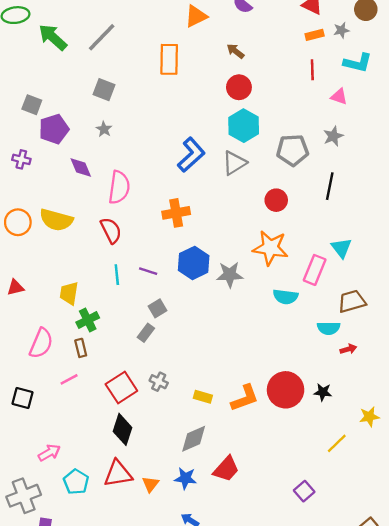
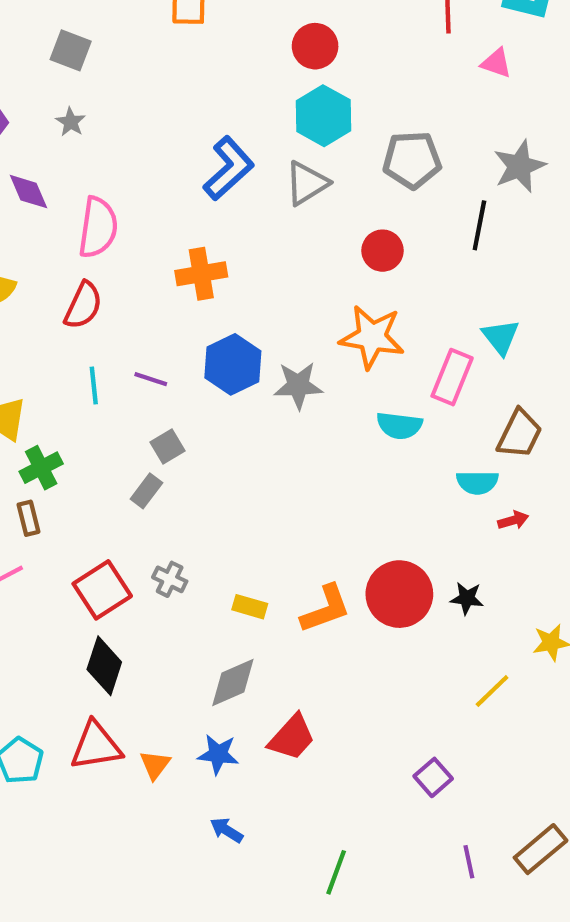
gray star: (333, 136) -> (519, 166), moved, size x1.4
red semicircle: (111, 230) -> (83, 305), turned 52
brown trapezoid: (352, 301) -> (519, 434), turned 132

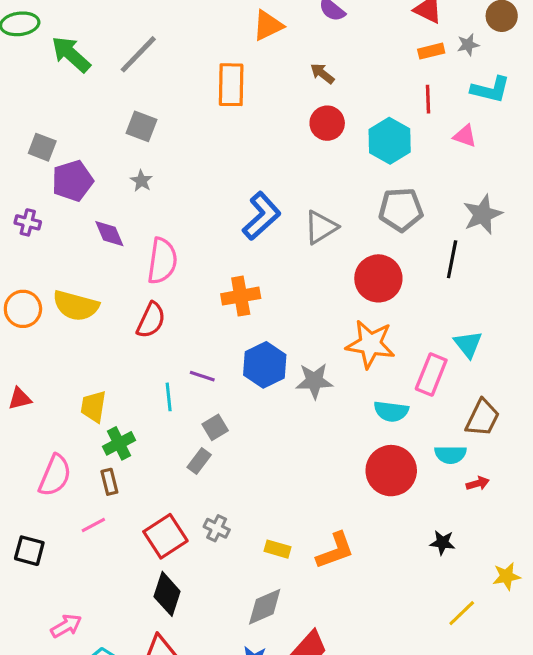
cyan hexagon: (324, 116) -> (390, 141), moved
red circle: (383, 251) -> (378, 278), size x1.5
cyan line: (94, 385) -> (169, 397), moved
red circle: (399, 594) -> (391, 471), moved

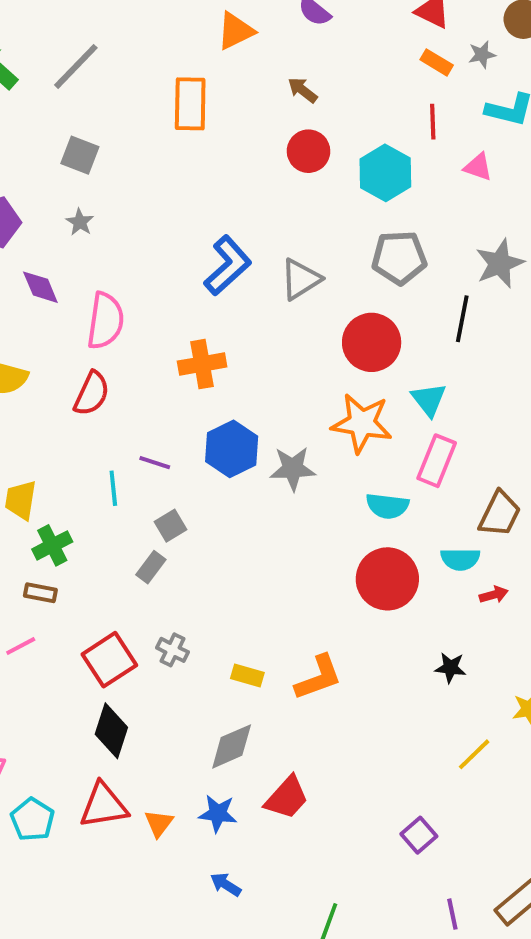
orange rectangle: (431, 51) -> (437, 62), turned 45
cyan triangle: (468, 344) -> (429, 400), moved
brown rectangle: (109, 482) -> (40, 593), turned -65

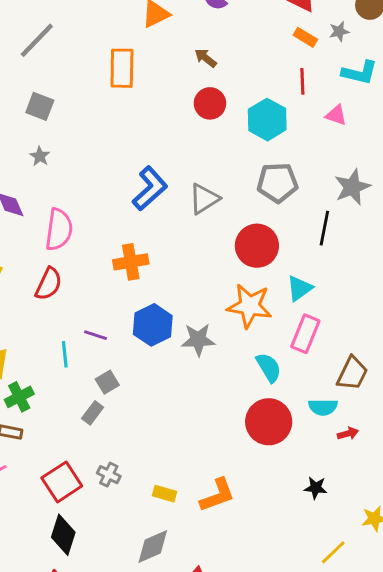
cyan triangle: (429, 400) -> (299, 288), turned 32
cyan semicircle: (387, 506) -> (269, 367), turned -128

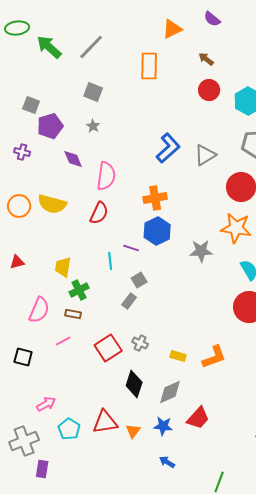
blue hexagon: (153, 325) -> (157, 231), moved
black diamond: (63, 535) -> (134, 384), moved

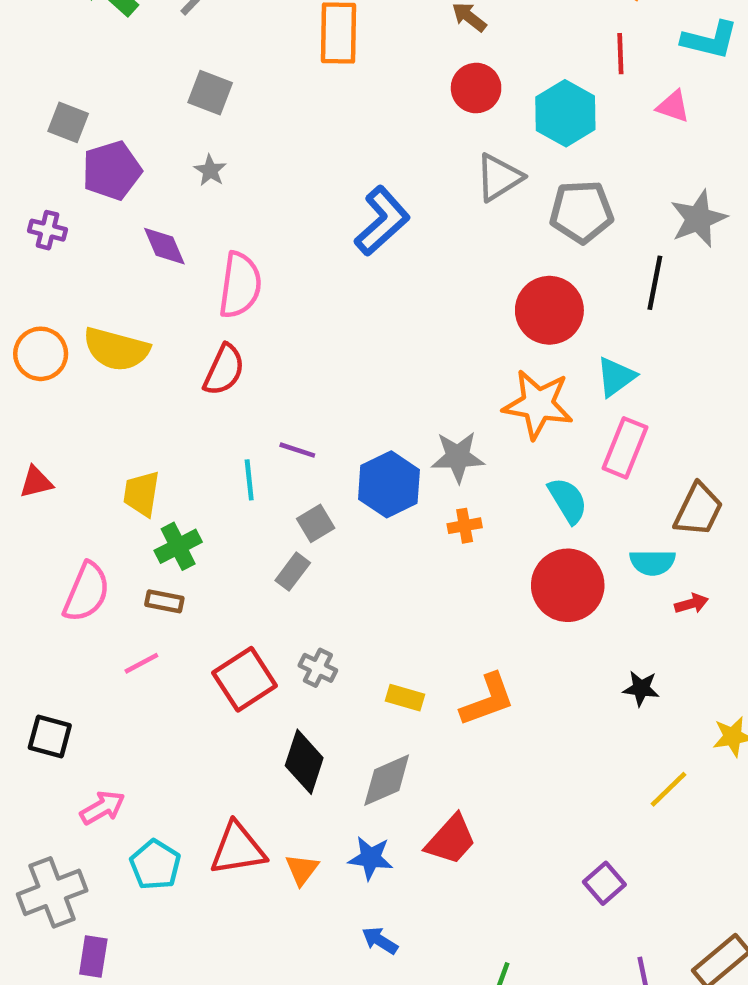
gray triangle: (205, 155) -> (499, 177), moved
orange cross: (155, 198) -> (465, 526), moved, size x0.6
blue hexagon: (157, 231) -> (389, 484), moved
black square: (23, 357) -> (50, 737), moved

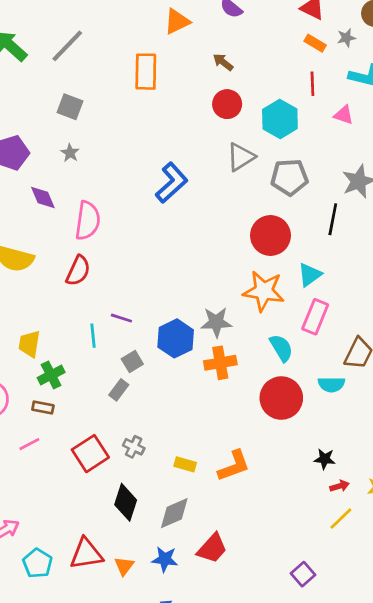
orange cross: (465, 526) -> (220, 363), size x1.6
red arrow: (691, 604) -> (340, 486), moved

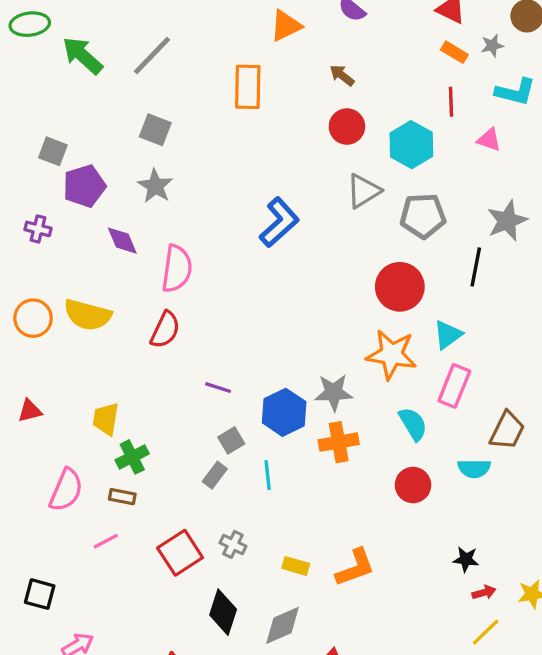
gray star: (70, 153) -> (155, 186), size x1.5
cyan line: (93, 336) -> (268, 475), moved
red circle: (281, 398) -> (413, 485), size x0.7

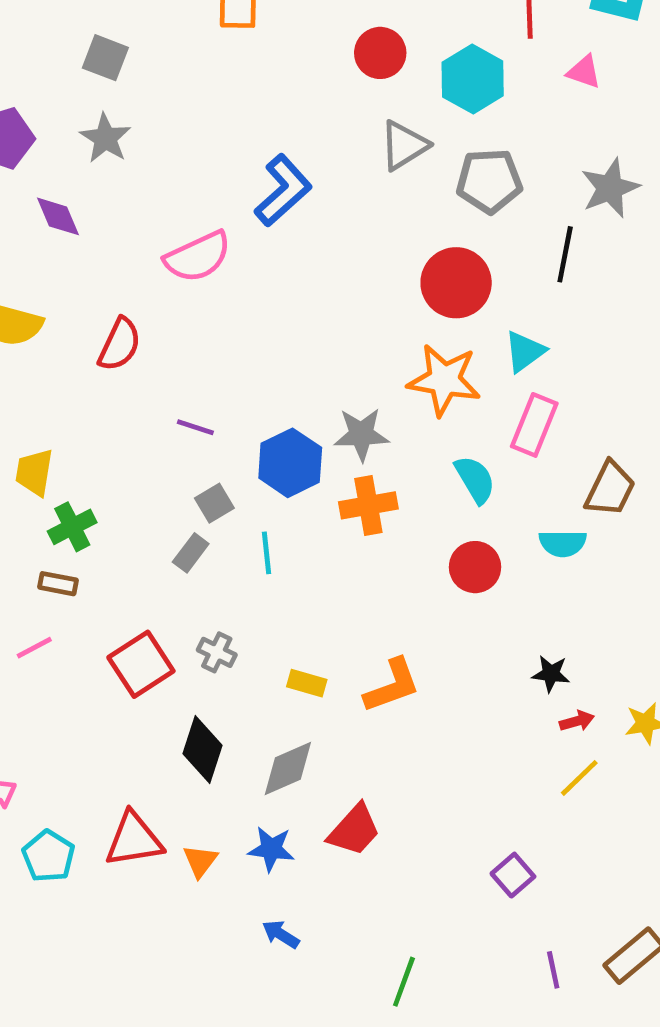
pink semicircle: (177, 269) -> (198, 257), moved, turned 57

